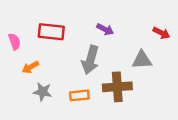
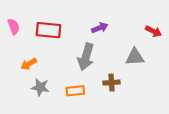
purple arrow: (105, 29) -> (100, 28), turned -49
pink semicircle: (14, 42) -> (14, 27), moved
brown cross: (117, 87) -> (111, 83), size x0.6

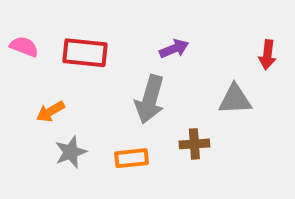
pink semicircle: (14, 27) -> (24, 47), turned -49
red arrow: (153, 31) -> (267, 55), turned 70
gray star: (40, 87) -> (71, 152), turned -30

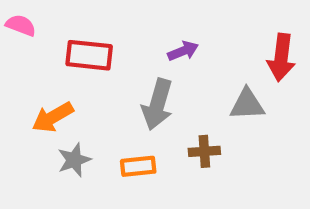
pink semicircle: (24, 47) -> (21, 25), moved
red arrow: (267, 55) -> (281, 57), size x1.5
orange arrow: (50, 112) -> (53, 117), size x1.4

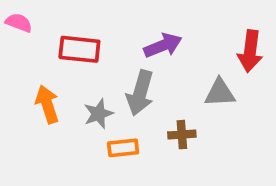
purple arrow: (183, 51) -> (163, 45), size x1.4
orange arrow: (53, 117) -> (47, 104), turned 102
gray star: (74, 160) -> (98, 114), moved

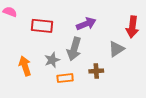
gray triangle: (220, 93) -> (116, 49), turned -30
orange arrow: (47, 104) -> (25, 66), moved

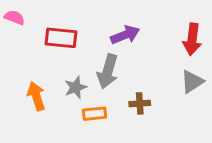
gray triangle: (116, 49) -> (192, 82), moved

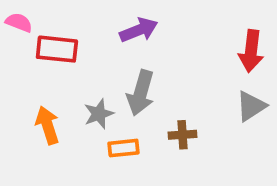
purple arrow: (125, 35) -> (139, 30), moved
red rectangle: (61, 38) -> (57, 49), moved

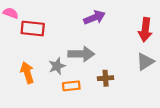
purple arrow: (139, 30) -> (94, 18), moved
gray arrow: (141, 93) -> (81, 54), turned -105

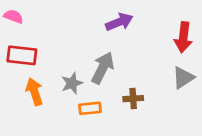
red rectangle: (33, 29) -> (22, 55), moved
gray arrow: (81, 54) -> (103, 68), turned -65

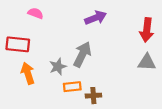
pink semicircle: (14, 16) -> (36, 13), moved
gray triangle: (183, 78) -> (147, 62), turned 36
brown cross: (133, 99) -> (93, 96), moved

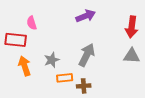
pink semicircle: (36, 13) -> (32, 23), moved, turned -128
gray arrow: (82, 54) -> (87, 55), moved

